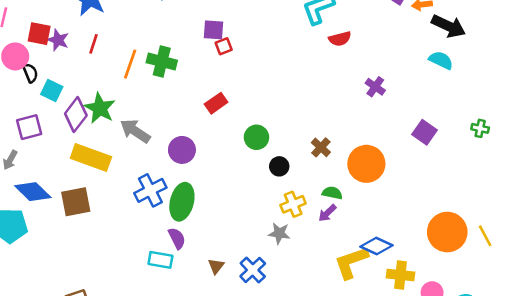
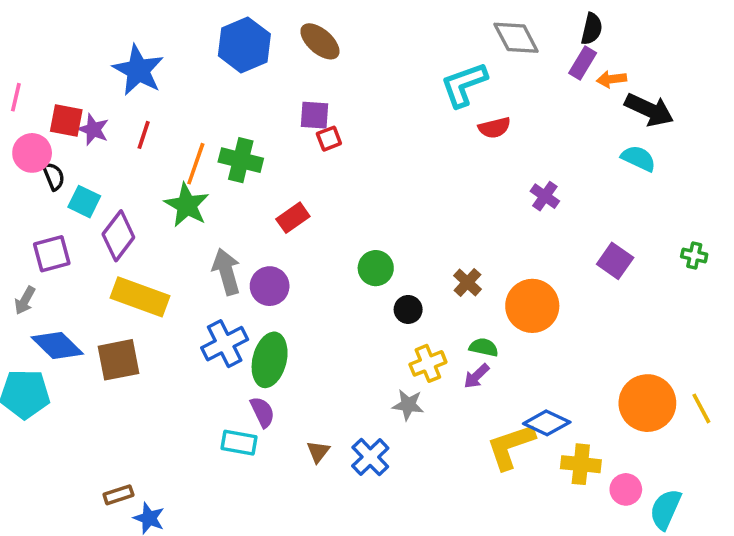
red rectangle: (216, 103) -> (293, 218), moved
green star: (100, 108) -> (187, 205), moved
gray arrow: (135, 131) -> (226, 272), moved, turned 40

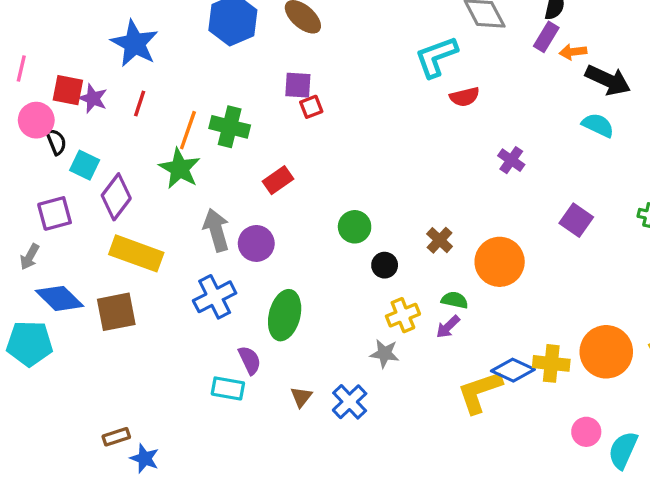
green ellipse: (270, 360) -> (285, 315), moved
yellow cross: (581, 464) -> (551, 363), moved

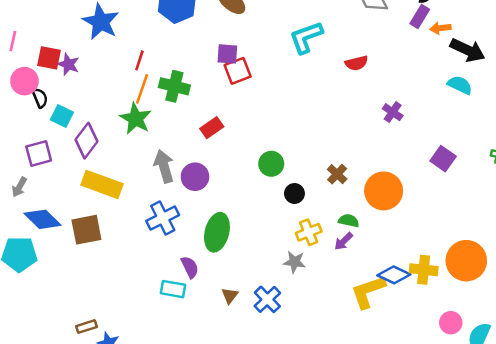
cyan L-shape: (436, 57) -> (306, 37), moved
red line: (140, 103) -> (139, 60), moved
red square: (311, 107) -> (238, 71), size x1.5

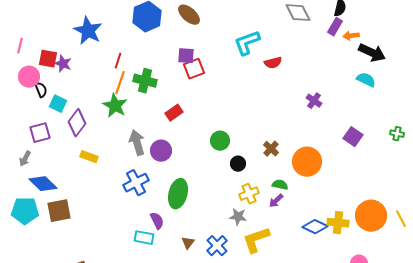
red semicircle: (356, 63) -> (273, 63), moved
yellow rectangle: (102, 184) -> (89, 157), size x0.6
brown square: (86, 230) -> (59, 211), moved
yellow L-shape: (368, 292) -> (256, 240), moved

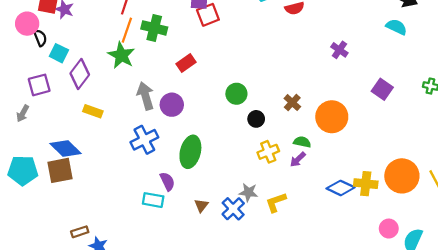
blue diamond: (43, 184) -> (65, 149), moved
gray star: (238, 217) -> (248, 192), moved
yellow L-shape: (256, 240) -> (276, 202), size x0.7

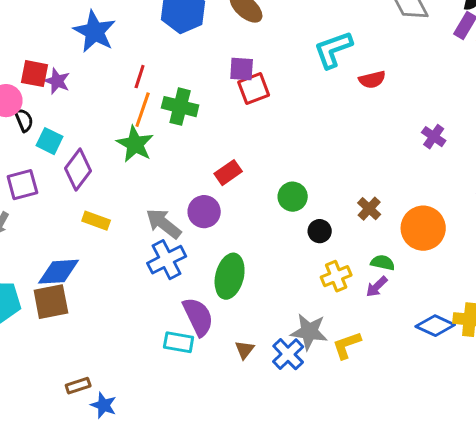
red rectangle: (186, 63) -> (228, 173), moved
gray arrow: (145, 96) -> (164, 224), moved, turned -36
blue diamond: (65, 149) -> (59, 272), turned -48
purple semicircle: (167, 181) -> (198, 317), size x1.5
gray star: (248, 192) -> (309, 332), size x1.4

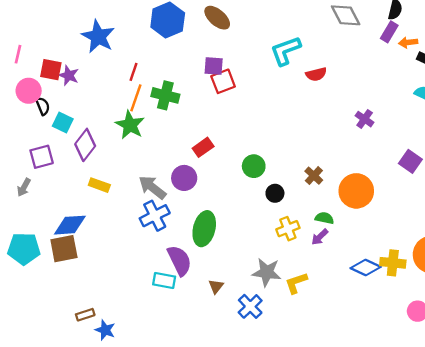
blue cross: (288, 354) -> (250, 306), moved

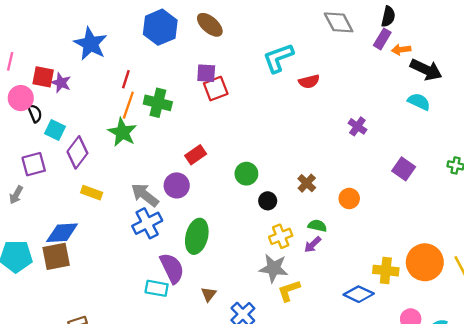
orange circle: (356, 191) -> (349, 198), size x0.6
blue diamond: (366, 268) -> (359, 294), moved
gray star: (267, 272) -> (274, 268), moved

